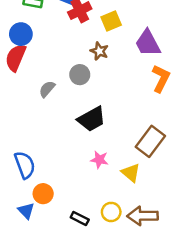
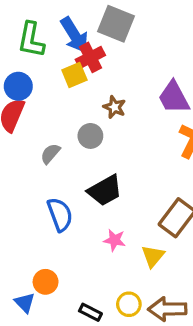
yellow square: (111, 21) -> (74, 75), moved
blue semicircle: (25, 165) -> (60, 214), moved
yellow triangle: (131, 173) -> (153, 256), turned 30

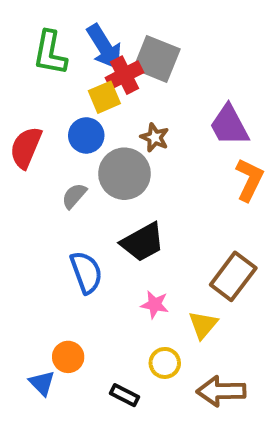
gray square: (116, 24) -> (157, 59), moved
blue circle: (18, 86) -> (86, 135), moved
gray circle: (90, 136) -> (125, 174), size x1.6
yellow circle: (129, 304) -> (165, 363), moved

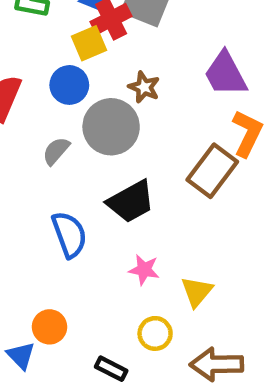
brown rectangle: (233, 276) -> (212, 171), moved

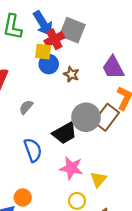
yellow square: (89, 43) -> (43, 52), turned 30
blue circle: (69, 85) -> (49, 64), moved
gray circle: (111, 127) -> (86, 117), moved
pink star: (144, 270) -> (71, 168), size x1.5

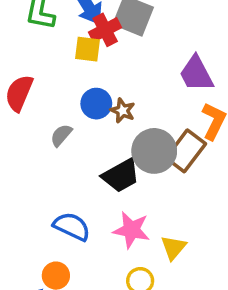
blue circle: (49, 64) -> (96, 104), moved
brown star: (71, 74) -> (123, 111), moved
blue semicircle: (33, 150) -> (72, 226), moved, turned -45

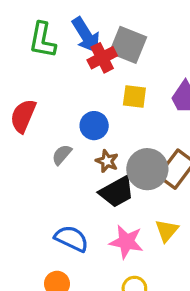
yellow square: (88, 49) -> (134, 97), moved
brown star: (123, 111) -> (107, 161), moved
yellow triangle: (173, 247) -> (167, 230), moved

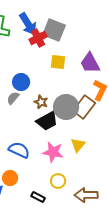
blue circle: (94, 126) -> (21, 82), moved

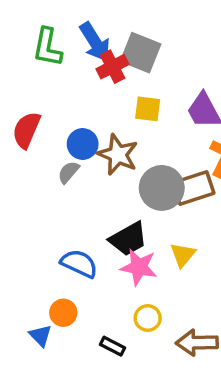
brown star: (41, 102) -> (118, 155), moved, size x1.6
brown rectangle: (84, 107) -> (193, 188), turned 35
black trapezoid: (47, 121) -> (128, 239), moved

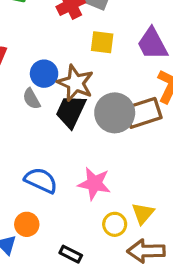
gray semicircle: (69, 172) -> (31, 99), turned -70
black trapezoid: (128, 239) -> (71, 111), moved, turned 144
yellow triangle: (183, 255) -> (143, 213), moved
yellow circle: (148, 318) -> (115, 224), moved

